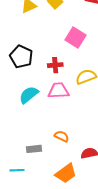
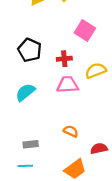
cyan semicircle: (29, 95) -> (25, 92), moved
gray rectangle: (34, 149) -> (31, 144), moved

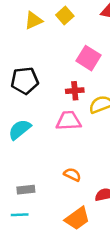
black pentagon: (30, 50) -> (25, 81), turned -30
red cross: (64, 59) -> (75, 91), moved

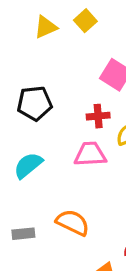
orange semicircle: (72, 175) -> (73, 223), moved, size x1.5
gray rectangle: (26, 190) -> (23, 234), moved

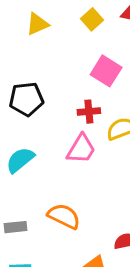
yellow square: (85, 21) -> (92, 19), moved
pink trapezoid: (90, 154) -> (81, 149), turned 124

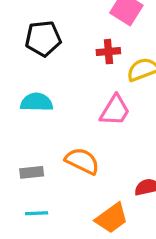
pink trapezoid: (81, 149) -> (115, 110), moved
cyan semicircle: (20, 160) -> (37, 102), turned 40

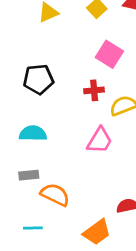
orange semicircle: (82, 161) -> (55, 195), moved
gray rectangle: (32, 172) -> (29, 175), moved

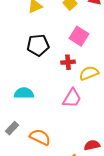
black pentagon: (38, 79) -> (38, 45), moved
gray rectangle: (29, 175) -> (12, 128), moved, turned -40

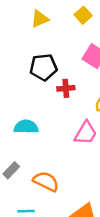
red cross: (68, 62) -> (66, 88), moved

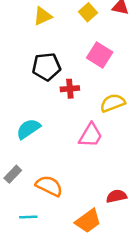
cyan semicircle: (26, 127) -> (28, 129), turned -35

